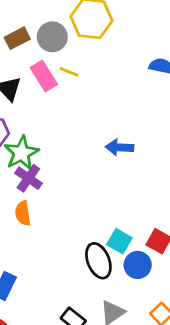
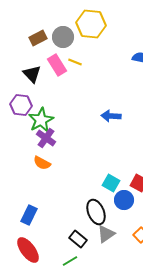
orange semicircle: (23, 213) -> (42, 163), turned -54
black ellipse: (98, 261) -> (96, 212), moved

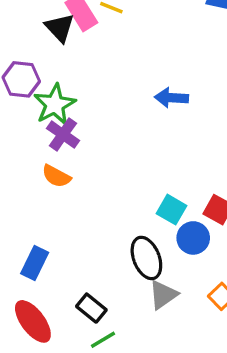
black triangle: (32, 74) -> (60, 28), moved
black rectangle: (78, 239) -> (91, 308), moved

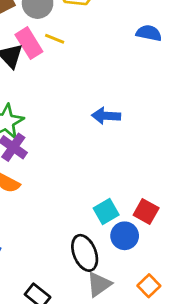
cyan square: (171, 210) -> (106, 212), turned 30

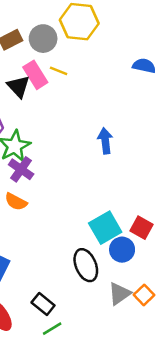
blue arrow: (106, 116) -> (105, 141), turned 80
cyan square: (106, 212) -> (105, 228), size x1.4
gray triangle: (99, 284) -> (119, 294), moved

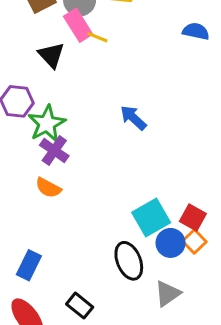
pink rectangle: (35, 75) -> (78, 25), moved
blue arrow: (105, 141) -> (133, 118), moved, turned -40
orange square: (144, 295) -> (194, 241), moved

